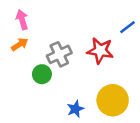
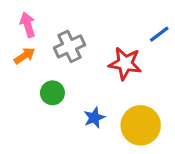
gray cross: (59, 54) -> (69, 46), moved
blue star: (75, 109) -> (94, 118), moved

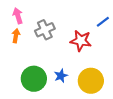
orange arrow: (25, 56) -> (16, 36), turned -48
green circle: (52, 93) -> (34, 79), moved, size x1.6

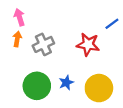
gray cross: (45, 30) -> (43, 44), moved

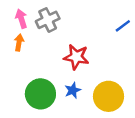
gray cross: (43, 44) -> (48, 20), moved
red star: (88, 44) -> (76, 57), moved

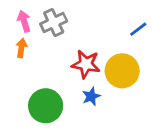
blue star: (73, 90) -> (91, 96), moved
yellow circle: (108, 96) -> (122, 71), moved

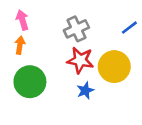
gray cross: (54, 23) -> (76, 29), moved
green circle: (46, 106) -> (30, 82), moved

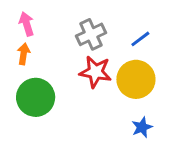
blue line: (129, 28) -> (140, 39), moved
blue star: (85, 91) -> (142, 127), moved

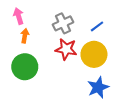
orange arrow: (24, 54) -> (25, 36), moved
blue star: (142, 127) -> (98, 87), size x1.5

